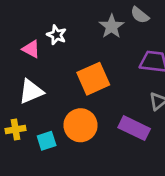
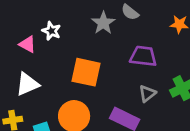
orange square: (93, 79) -> (86, 72), turned 36

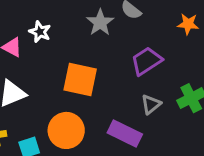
purple trapezoid: (143, 56) -> (146, 61), turned -40

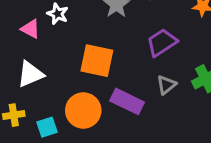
purple rectangle: (125, 134) -> (127, 101), moved

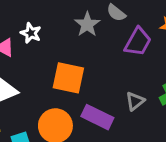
purple trapezoid: (162, 42) -> (138, 42), moved, turned 152

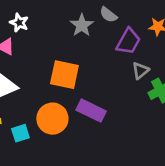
white star: (31, 33) -> (19, 23), moved
gray triangle: (135, 101) -> (140, 71), moved

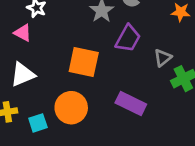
purple trapezoid: (128, 41) -> (128, 38), moved
purple rectangle: (91, 111) -> (131, 104), moved

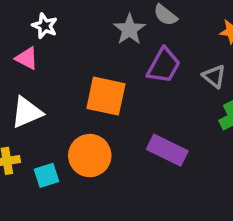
gray triangle: (163, 58) -> (214, 76), moved, turned -42

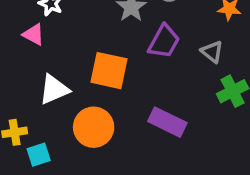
white triangle: (27, 112) -> (54, 89), moved
cyan square: (47, 175) -> (39, 155), moved

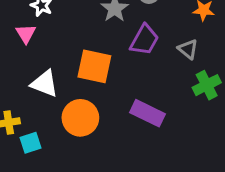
pink triangle: (34, 35) -> (26, 34), turned 30
white triangle: (54, 89) -> (45, 84), turned 44

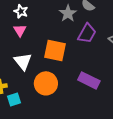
pink triangle: (26, 34) -> (20, 30), moved
white triangle: (45, 84) -> (23, 61), turned 30

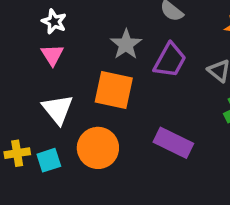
gray star: (68, 13) -> (126, 44), moved
cyan square: (14, 99) -> (49, 160), moved

